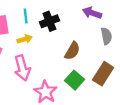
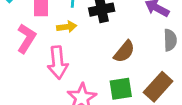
green square: (74, 80) -> (121, 89), turned 30

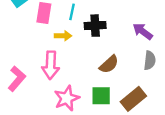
pink L-shape: (26, 38) -> (17, 79), moved

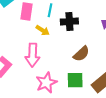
yellow arrow: (63, 36) -> (43, 30), turned 32

